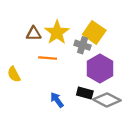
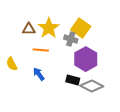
blue arrow: (57, 100) -> (39, 74), moved

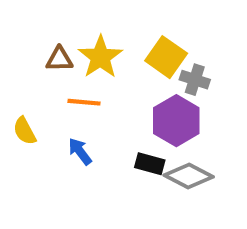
gray cross: (71, 39) -> (195, 80), moved

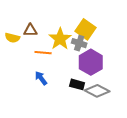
yellow star: (100, 57) -> (60, 39), moved
gray cross: (195, 80) -> (79, 43), moved
yellow semicircle: (25, 131) -> (12, 38), moved, turned -48

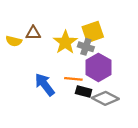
yellow square: (86, 29) -> (93, 32), turned 36
orange line: (43, 53) -> (73, 79), moved
blue arrow: (41, 78) -> (45, 85), size x1.5

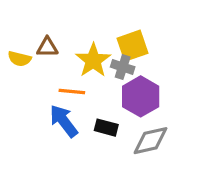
orange line: (73, 79) -> (72, 92), moved
black rectangle: (84, 91) -> (106, 128), moved
gray diamond: (105, 98) -> (150, 141), turned -40

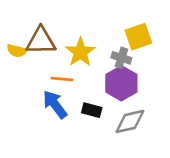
yellow square: (132, 46) -> (138, 37), moved
brown triangle: (47, 47) -> (41, 41), size x1.6
gray cross: (123, 67) -> (121, 58), moved

